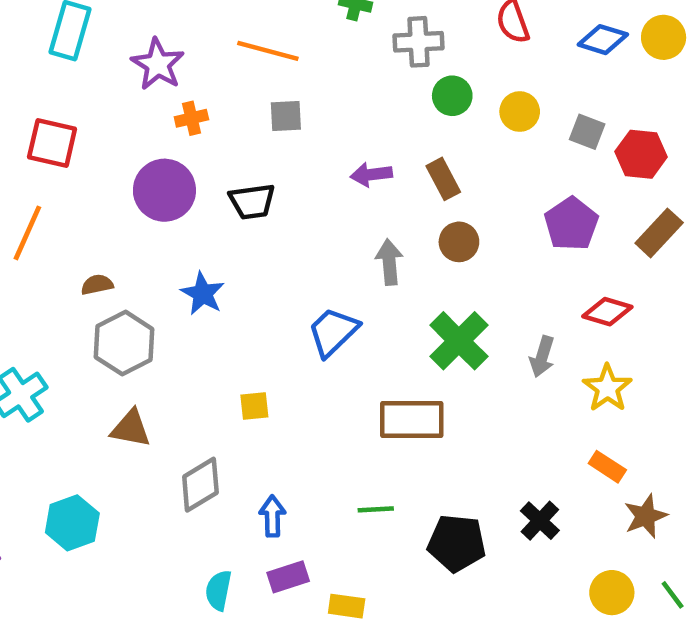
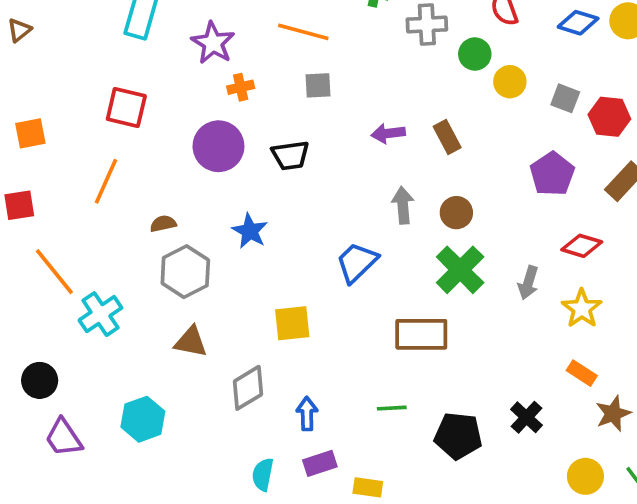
green circle: (452, 96) -> (475, 54), moved
brown circle: (459, 242) -> (456, 213), moved
yellow square: (254, 406) -> (292, 323), size x1.5

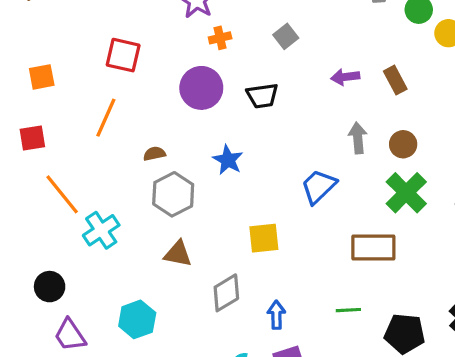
gray square: (318, 85) -> (286, 36), turned -35

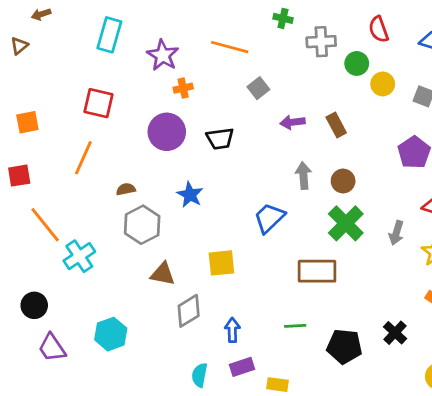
gray square: (286, 36) -> (258, 88), moved
brown triangle: (178, 254) -> (163, 274), moved

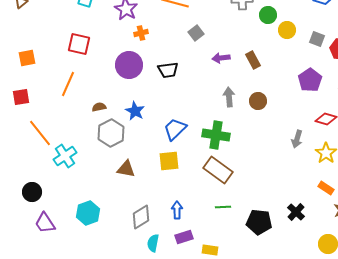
blue star: (190, 195) -> (135, 111), moved
blue trapezoid: (269, 218) -> (175, 129), moved
green cross: (346, 223) -> (216, 135), moved, turned -36
brown rectangle: (317, 271) -> (218, 170), moved, turned 36
gray diamond: (189, 311) -> (141, 217), moved

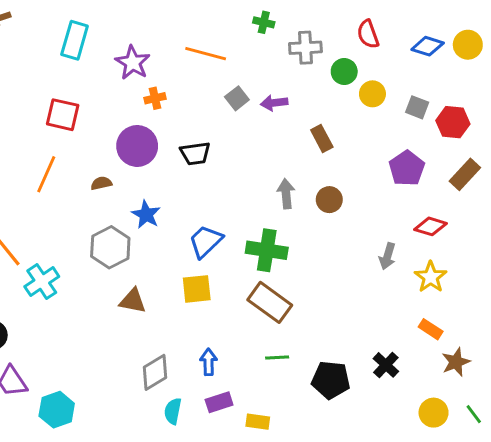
purple arrow: (221, 58) -> (274, 103), moved
brown semicircle: (99, 107) -> (101, 183), moved
cyan hexagon: (88, 213) -> (57, 410), moved

